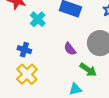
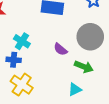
cyan cross: (38, 19) -> (22, 41), moved

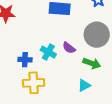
cyan cross: (22, 41) -> (48, 52), moved
yellow cross: (22, 85) -> (34, 83), turned -35

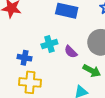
cyan cross: (48, 52) -> (49, 44), moved, turned 35

